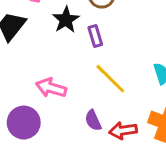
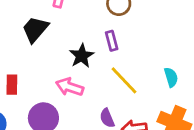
black star: (66, 20) -> (82, 56), moved

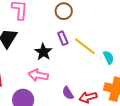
yellow line: (124, 80) -> (85, 46), moved

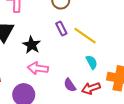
black star: (43, 52) -> (32, 45), moved
cyan semicircle: (109, 57) -> (92, 62), moved

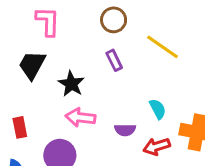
yellow line: (85, 36) -> (163, 47), moved
purple semicircle: (70, 85) -> (125, 130), moved, turned -56

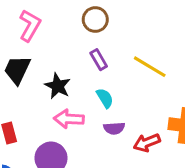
pink L-shape: (48, 21) -> (30, 25), turned 32
yellow line: (163, 47) -> (150, 67), moved
cyan semicircle: (158, 109) -> (105, 98), moved

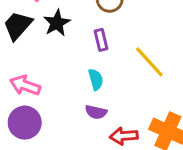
black star: (58, 86) -> (57, 23), moved
pink arrow: (69, 119) -> (25, 85), moved

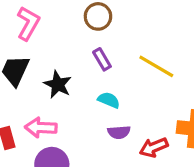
black star: (57, 23) -> (58, 84), moved
cyan semicircle: (96, 79) -> (109, 100), turned -35

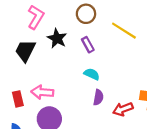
yellow line: (156, 66) -> (124, 31), moved
black star: (58, 84) -> (57, 38), moved
purple semicircle: (119, 132) -> (98, 97), turned -77

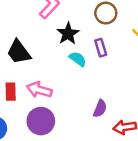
black trapezoid: (25, 51) -> (19, 52), moved, turned -75
cyan semicircle: (92, 74) -> (78, 59), moved

